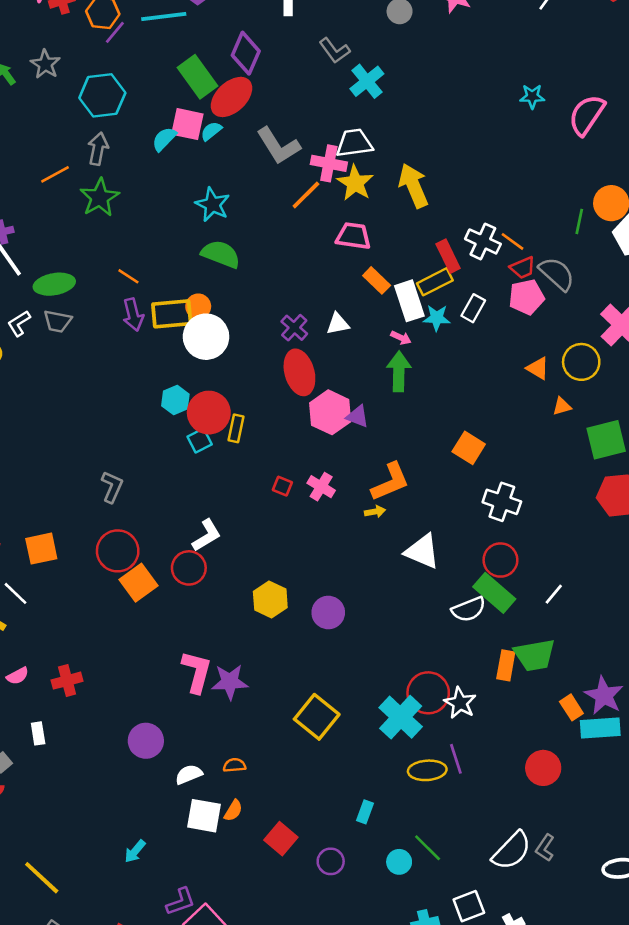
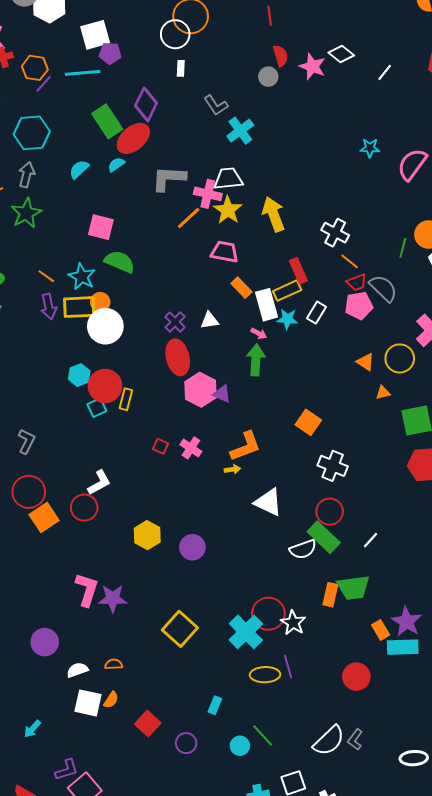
pink square: (187, 124) -> (101, 227), moved
gray L-shape: (278, 146) -> (169, 178), turned 123
cyan star: (213, 204) -> (82, 277), moved
white cross: (483, 241) -> (335, 233), moved

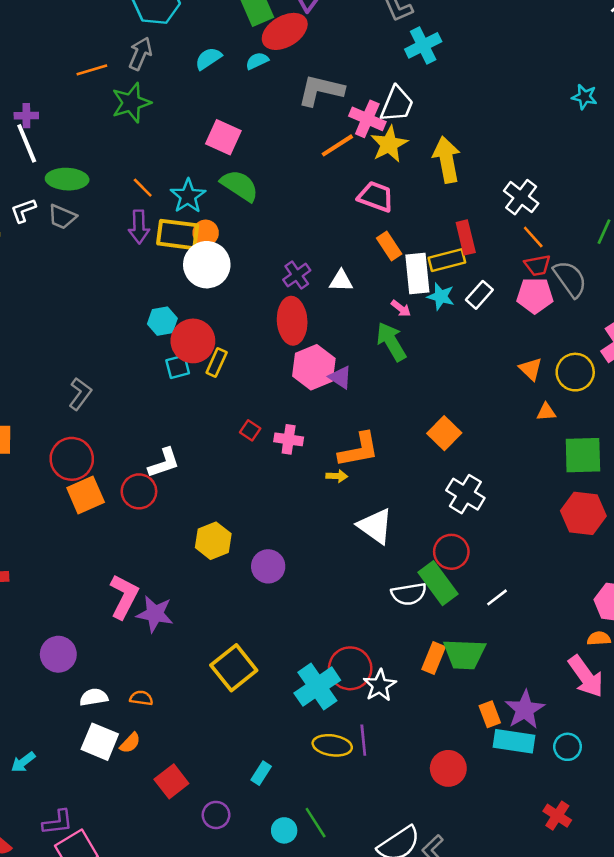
white trapezoid: (228, 179) -> (397, 104), turned 108
green arrow: (256, 360) -> (391, 342), turned -44
pink cross: (191, 448) -> (289, 439), turned -35

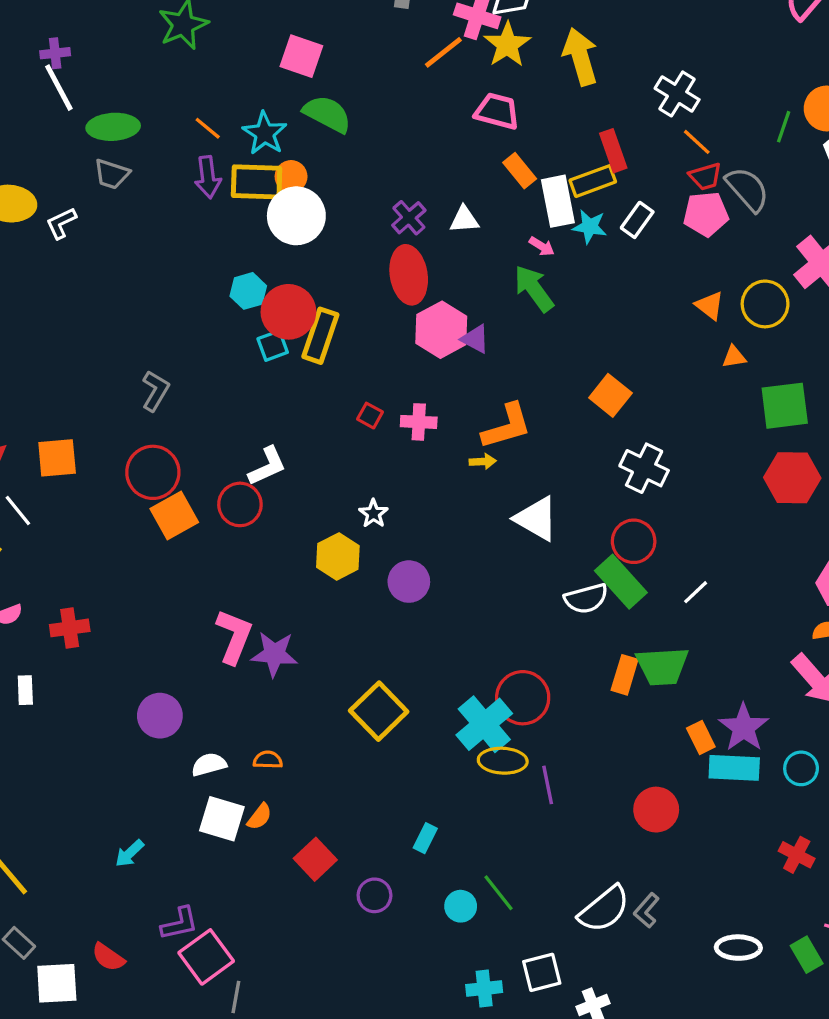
white L-shape: (23, 210) -> (61, 223), moved
yellow rectangle: (217, 363) -> (320, 336), size x1.5
white star: (380, 685) -> (373, 514), moved, size x0.7
yellow ellipse: (332, 745) -> (503, 761), moved

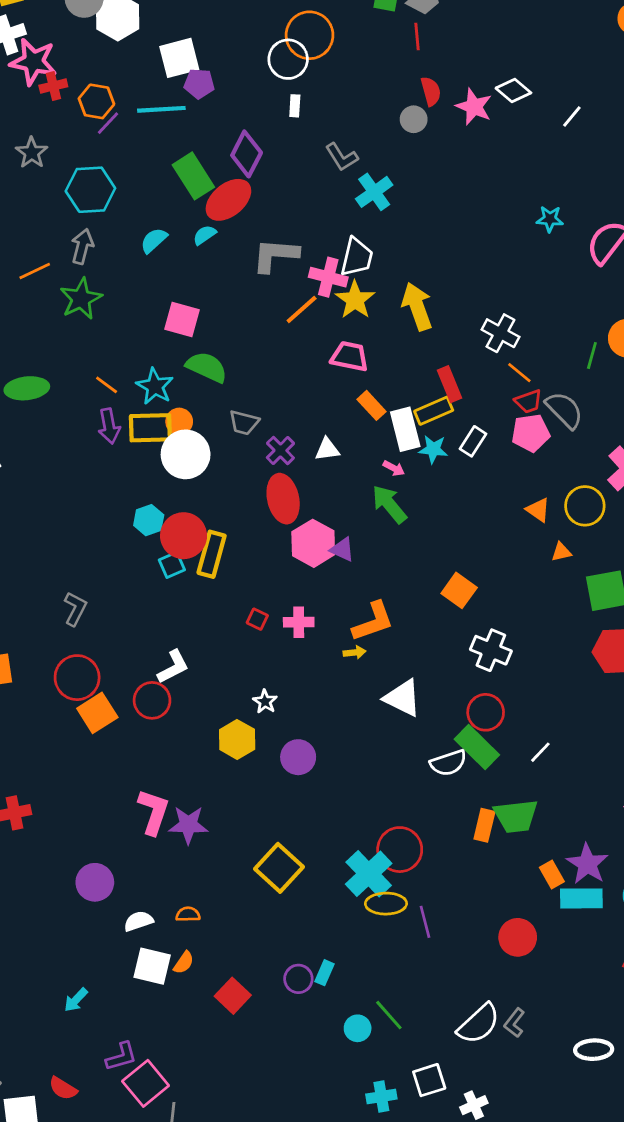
gray trapezoid: (112, 174) -> (244, 423), moved
purple circle: (374, 895) -> (298, 979), moved

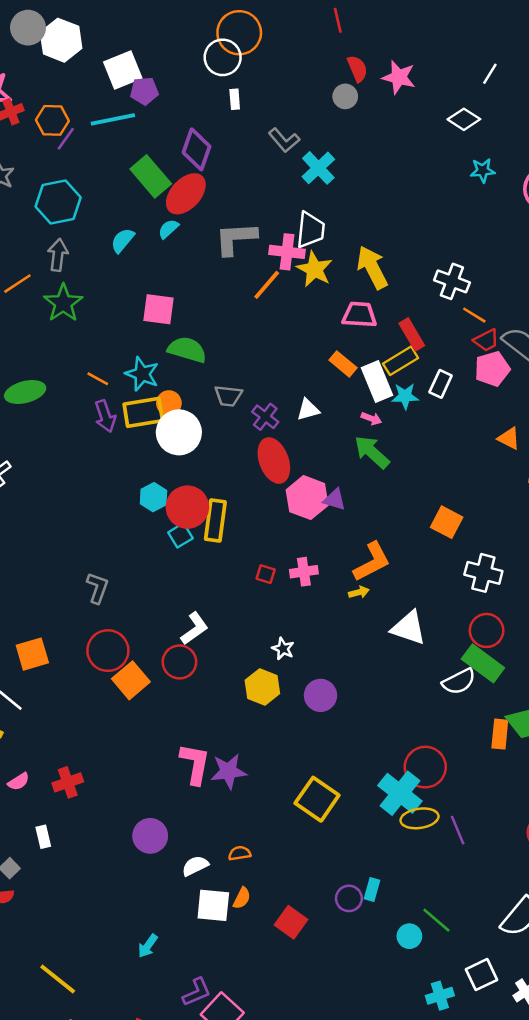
white diamond: (513, 90) -> (464, 119), moved
pink trapezoid: (350, 356) -> (359, 315), moved

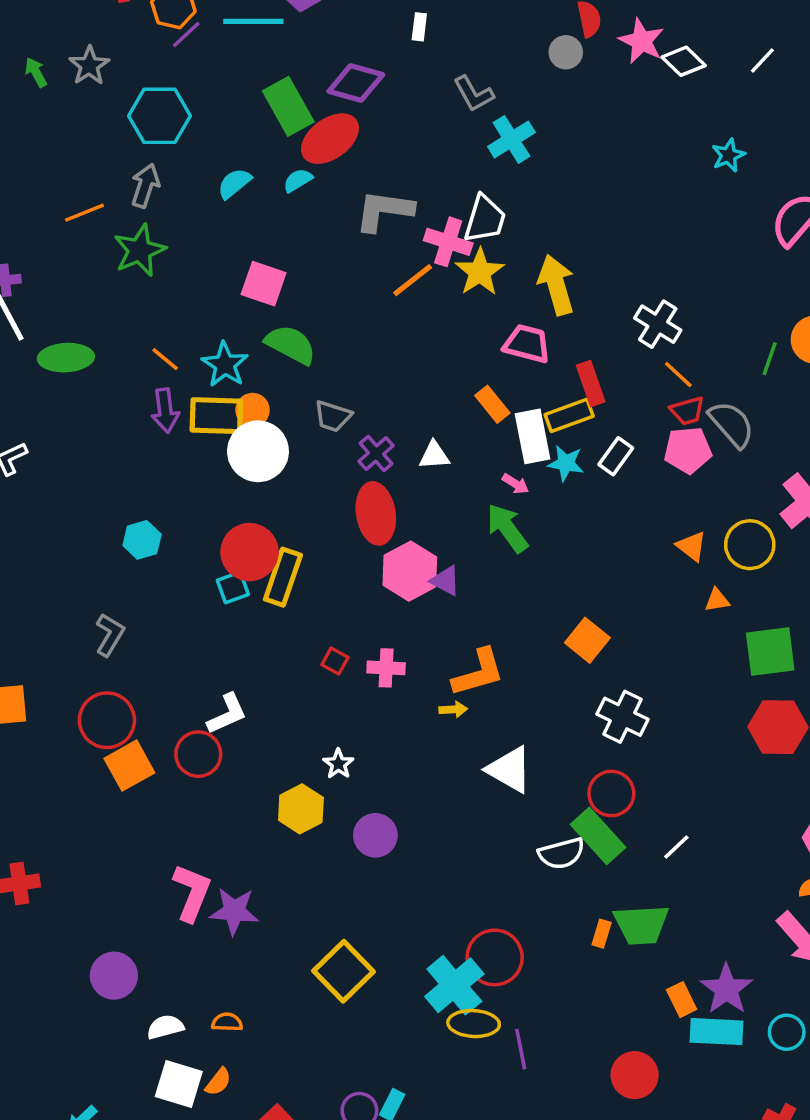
white diamond: (464, 119) -> (684, 61), moved
purple diamond: (197, 149) -> (356, 83), turned 75
cyan star: (483, 170) -> (728, 155), moved, turned -30
cyan hexagon: (153, 497) -> (142, 540), moved
orange rectangle: (500, 734) -> (602, 934), size x0.7

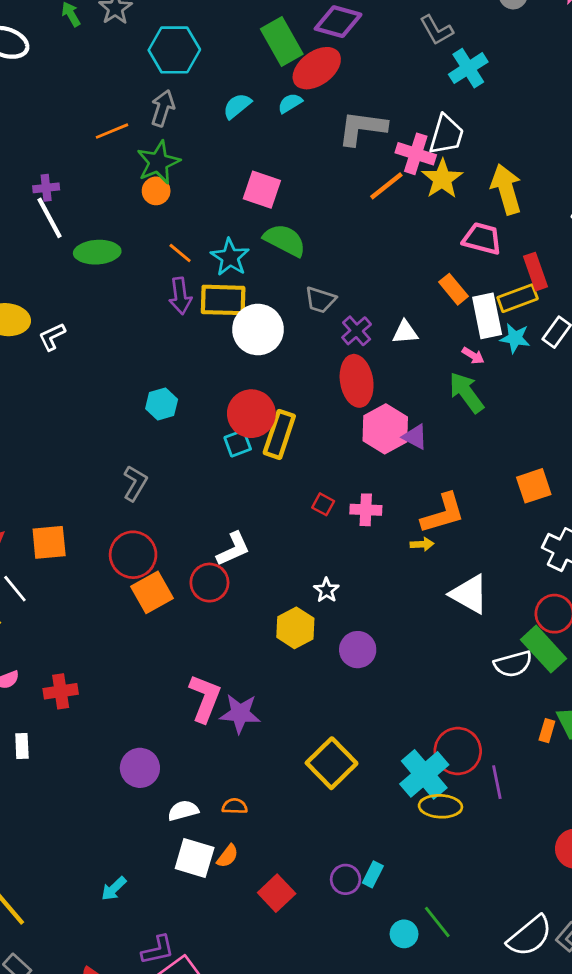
orange circle: (253, 410) -> (156, 191), moved
orange square: (587, 640) -> (534, 486), turned 33
purple line: (521, 1049) -> (497, 782), moved

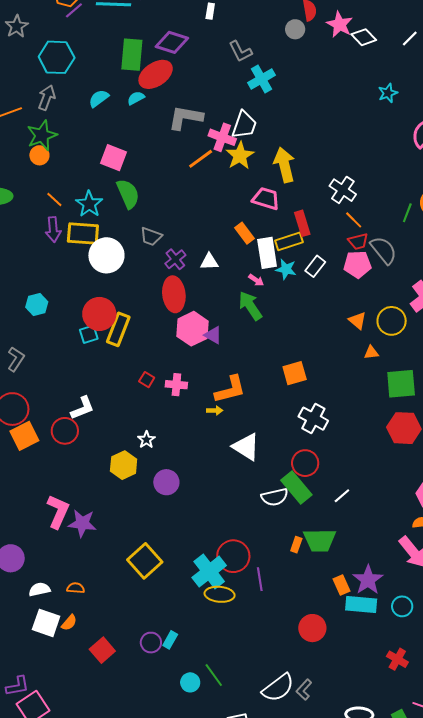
green rectangle: (282, 41) -> (132, 55), turned 32
green semicircle: (285, 240) -> (128, 194), turned 36

